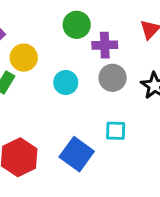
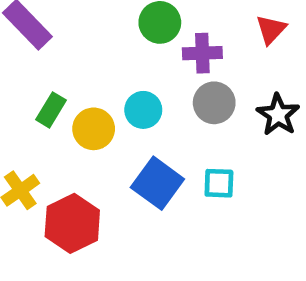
yellow circle: (24, 58) -> (94, 129), moved
blue square: (77, 154) -> (157, 183), moved

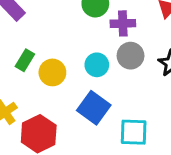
cyan circle: (143, 110) -> (97, 65), moved
cyan square: (219, 183) -> (134, 132), moved, size x1.4

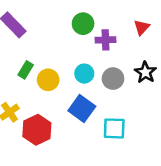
gray circle: (131, 56) -> (113, 79), moved

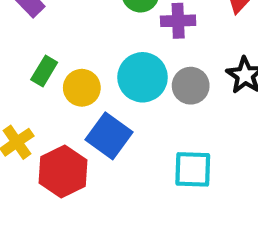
cyan circle: (84, 74) -> (143, 77), size x1.5
blue square: (82, 108) -> (109, 136), moved

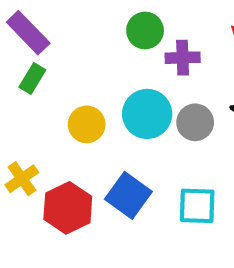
green rectangle: (44, 71) -> (32, 79), moved
blue square: (109, 136) -> (128, 195), moved

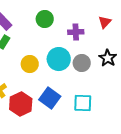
green circle: (145, 31) -> (45, 19), moved

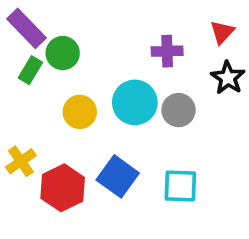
green circle: (45, 19) -> (63, 53), moved
black star: (108, 58) -> (228, 78), moved

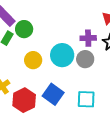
purple cross: (167, 51) -> (88, 38), moved

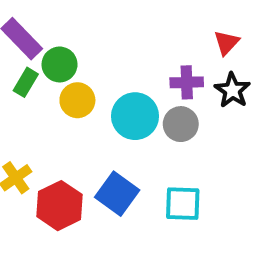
yellow circle: (33, 60) -> (77, 100), moved

